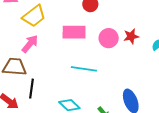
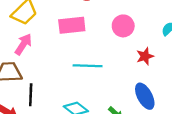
red star: (131, 36) -> (145, 56), moved
pink circle: (109, 38) -> (123, 26), moved

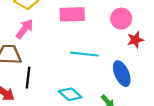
red star: (145, 56) -> (135, 40), moved
blue ellipse: (145, 96) -> (122, 74), moved

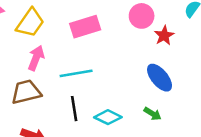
cyan line: (84, 54) -> (76, 73), moved
black line: (28, 78) -> (74, 109), moved

